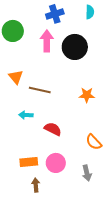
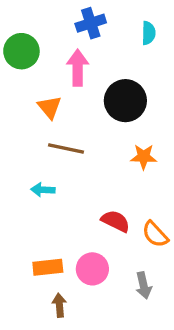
cyan semicircle: (90, 12) -> (148, 33), moved
black circle: (75, 47) -> (125, 101), moved
orange triangle: (16, 77) -> (50, 107), moved
red semicircle: (53, 129) -> (115, 221), moved

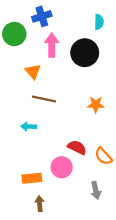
blue cross: (91, 23) -> (42, 16), moved
black circle: (125, 101) -> (85, 53), moved
pink circle: (92, 269) -> (62, 167), moved

